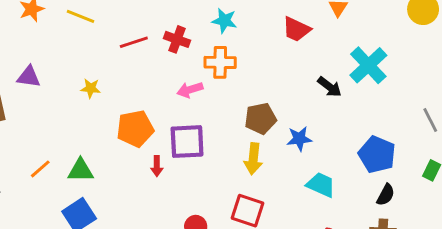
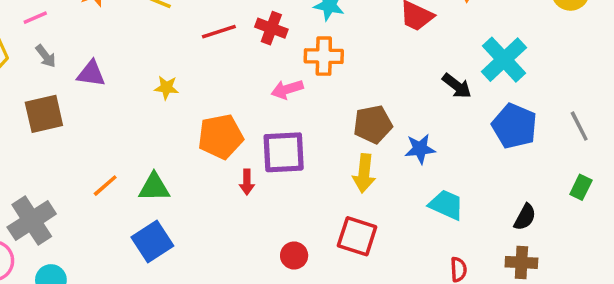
blue pentagon: (377, 155) -> (514, 126), moved

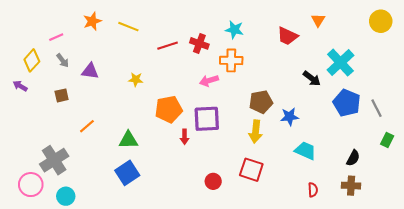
brown square: (44, 114) -> (62, 95), size x0.6
gray line: (579, 126) -> (376, 108), moved
orange line: (105, 186) -> (87, 126), moved

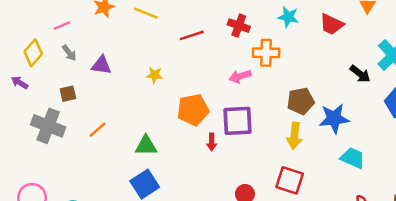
cyan star: (234, 30) -> (288, 17), moved
red cross: (199, 43) -> (239, 26), moved
blue star: (290, 117) -> (334, 118), size x1.4
gray cross: (54, 160) -> (48, 126), moved, turned -36

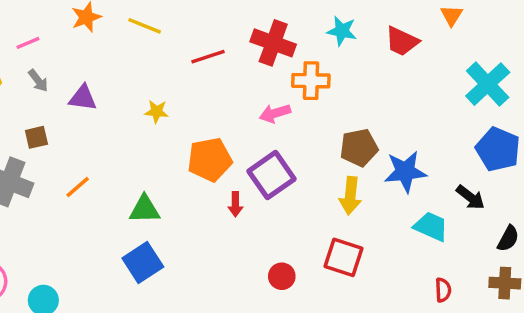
red cross: (239, 26) -> (273, 43), size x1.4
black arrow: (360, 74) -> (470, 197), moved
purple square: (238, 121) -> (271, 175), turned -32

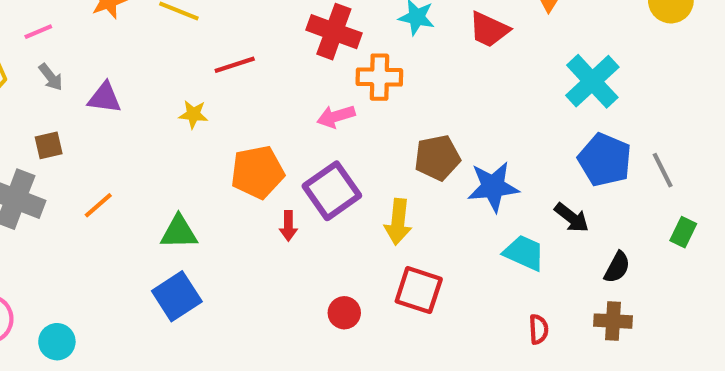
red line: (208, 57) -> (235, 65), moved
yellow arrow: (350, 196) -> (398, 222), moved

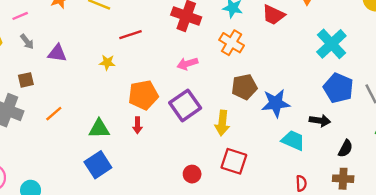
orange cross: (379, 77) -> (232, 43), moved, turned 30
black arrow: (572, 218) -> (320, 121), turned -30
red arrow: (288, 226) -> (137, 125), moved

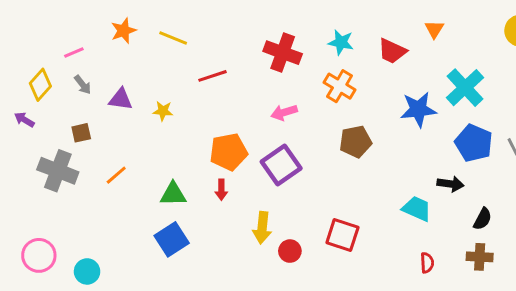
yellow star: (107, 62) -> (163, 111), moved
blue star: (276, 103) -> (418, 109), moved
yellow arrow: (222, 123) -> (262, 228), moved

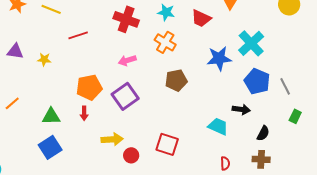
yellow arrow: (262, 228) -> (112, 139), turned -100

